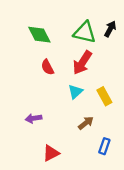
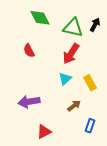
green diamond: (39, 35) -> (40, 18), moved
red semicircle: (47, 67) -> (29, 51), moved
purple arrow: (34, 118) -> (29, 102), size x1.5

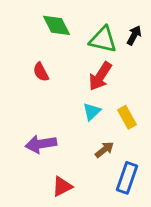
blue rectangle: (90, 126) -> (127, 178), size x1.5

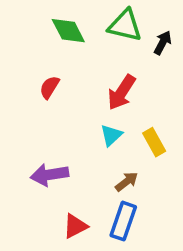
green triangle: (103, 40) -> (125, 25), moved
red semicircle: (41, 72) -> (49, 87), turned 60
blue rectangle: (127, 178) -> (123, 221), moved

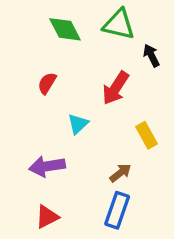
black arrow: (163, 43) -> (151, 55), moved, turned -55
cyan triangle: (111, 135) -> (78, 124), moved
red triangle: (75, 226) -> (47, 217), moved

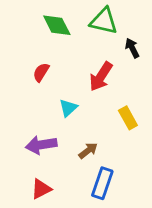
brown arrow: (120, 173) -> (88, 151), moved

